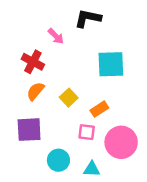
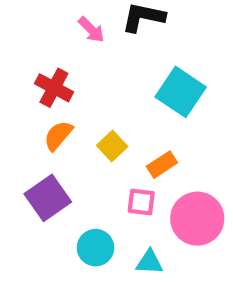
pink arrow: (56, 36) -> (91, 30), moved
cyan square: (111, 64) -> (181, 92), turned 36
purple square: (29, 130) -> (48, 198), turned -32

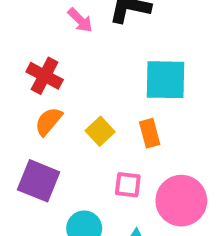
cyan square: (181, 92) -> (165, 80), turned -33
orange rectangle: (162, 165) -> (150, 133), moved, turned -72
purple square: (48, 198) -> (39, 181), turned -33

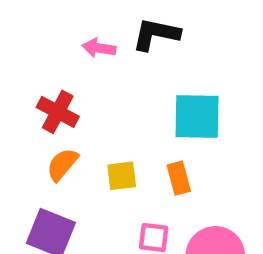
pink arrow: (80, 20) -> (99, 48), turned 144
yellow square: (100, 131) -> (122, 176), turned 36

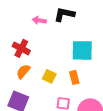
yellow square: (122, 176) -> (49, 76), turned 32

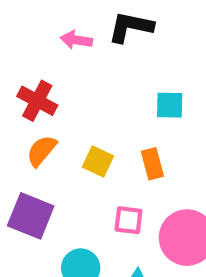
cyan square: (82, 50) -> (170, 105), size x0.6

